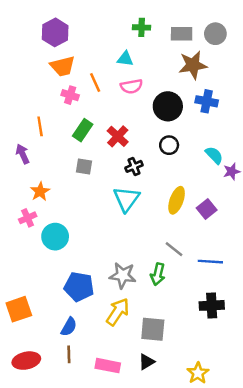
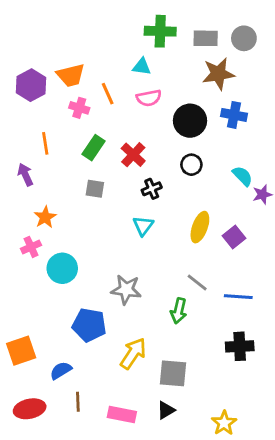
green cross: (142, 27) -> (160, 31), size x1.5
purple hexagon: (55, 32) -> (31, 85), moved
cyan triangle: (126, 199) -> (143, 226), size x0.7
gray star: (123, 275) -> (126, 290), moved
blue semicircle: (69, 327) -> (61, 370), moved, turned -150

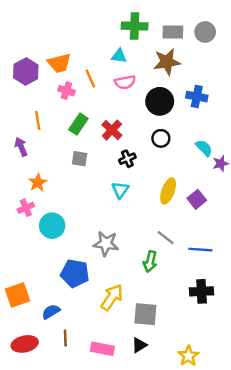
brown star: (218, 74) -> (167, 62), moved

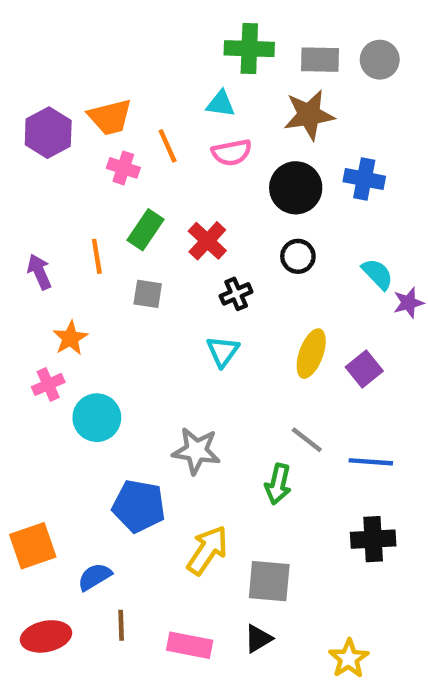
orange line: (38, 120) -> (97, 256), moved

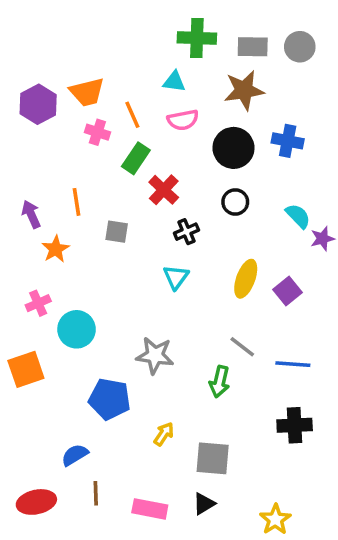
green rectangle: (145, 230) -> (136, 158), moved
orange star: (70, 338) -> (56, 249), moved
orange square: (33, 546) -> (26, 369), moved
yellow arrow: (207, 550) -> (164, 434), size x0.6

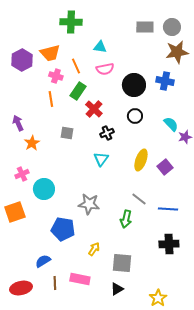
green cross: (197, 38) -> (71, 22), moved
brown star: (244, 90) -> (177, 52), moved
orange line: (77, 202) -> (51, 99), moved
pink rectangle: (150, 509) -> (80, 279), moved

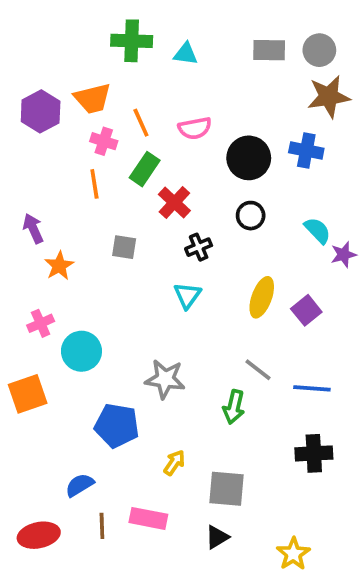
cyan triangle: (100, 47) -> (186, 54), moved

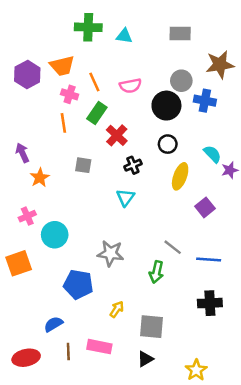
gray circle: (319, 50) -> (181, 81), moved
yellow ellipse: (262, 297) -> (180, 176), moved

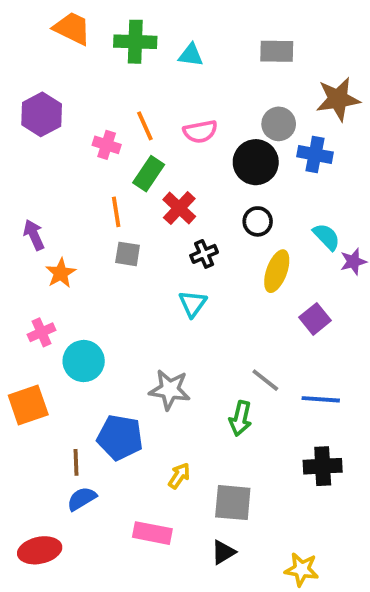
orange trapezoid: (62, 66) -> (72, 28), moved, turned -140
orange line: (63, 123) -> (116, 212), moved
brown line: (68, 351) -> (76, 462), moved
yellow star: (196, 370) -> (302, 569), turned -30

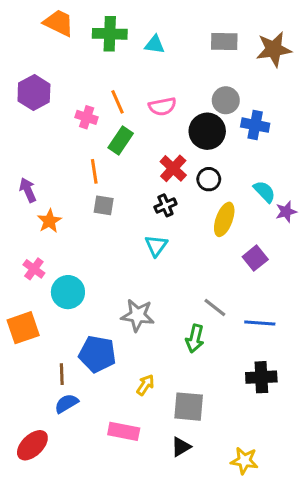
brown star: (338, 99) -> (274, 49), moved
red cross: (179, 208) -> (173, 168), moved
pink cross: (42, 332) -> (34, 269), turned -30
red ellipse: (40, 550) -> (32, 445), turned -32

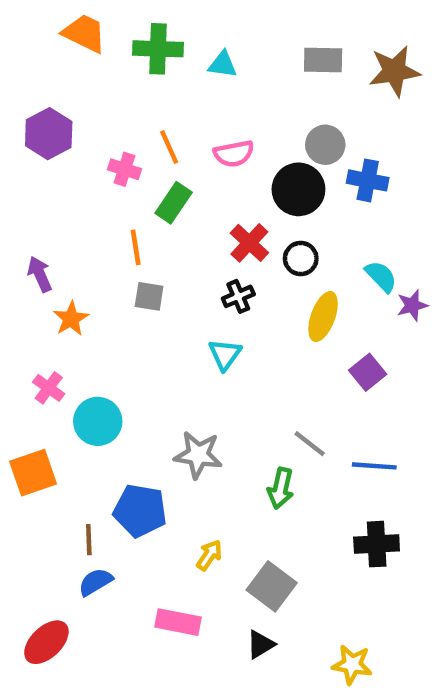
gray square: (189, 407) -> (272, 586), turned 32

